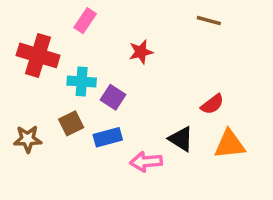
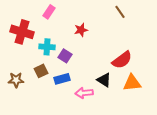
brown line: (209, 21) -> (120, 12), turned 40
red semicircle: (212, 104) -> (122, 60), size x1.5

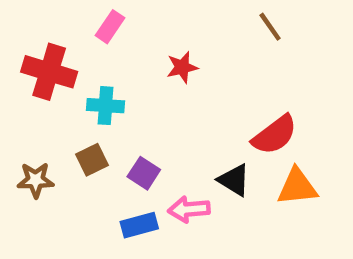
purple square: (65, 56) -> (144, 173), moved
blue rectangle: (62, 79) -> (139, 225), moved

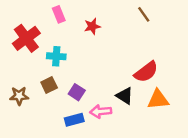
pink rectangle: (110, 27) -> (59, 14), turned -56
red star: (182, 67) -> (92, 26), moved
red cross: (49, 72) -> (26, 38), turned 36

